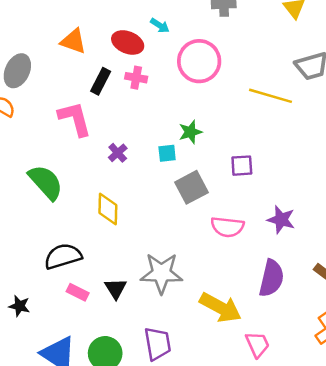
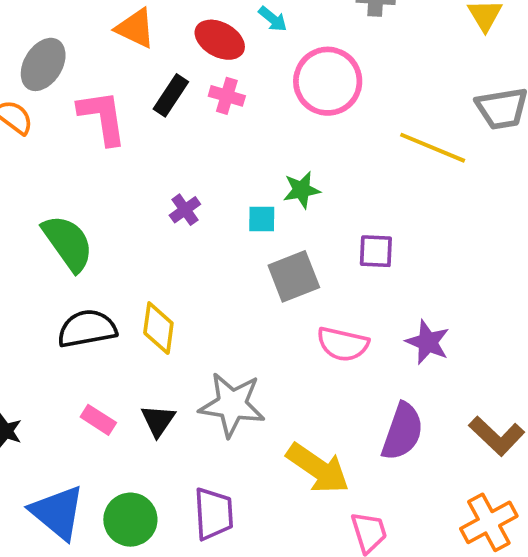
pink L-shape: (75, 119) -> (102, 117), moved
yellow diamond: (108, 209) -> (158, 328), moved
black semicircle: (63, 256) -> (87, 329), moved

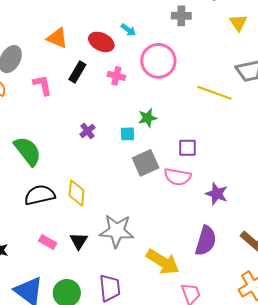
pink cross: (227, 96) -> (116, 76), moved
pink L-shape: (102, 117) -> (42, 85), size x0.7
pink semicircle: (343, 344) -> (178, 177), moved

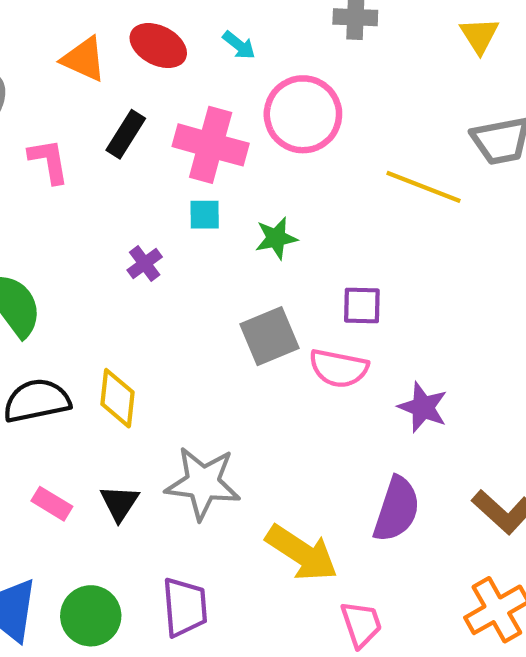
red ellipse: (101, 42) -> (158, 46), moved
pink cross: (116, 76) -> (211, 145), size x1.8
cyan square: (128, 134) -> (205, 215), moved

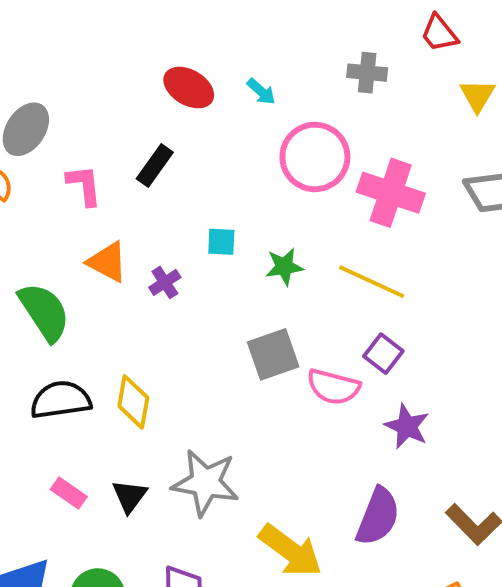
orange triangle: (84, 59) -> (107, 262), moved
pink cross: (211, 145) -> (391, 193), moved
yellow line: (424, 187) -> (372, 282), moved
purple square: (362, 306) -> (383, 354), moved, turned 33

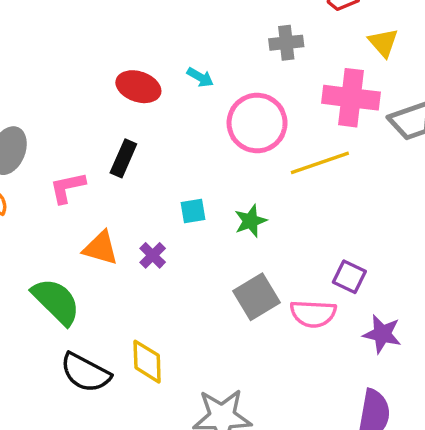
pink L-shape: (84, 185) -> (67, 188), turned -84
pink cross: (391, 193) -> (351, 98), moved
yellow line: (372, 282) -> (320, 163), moved, turned -32
black semicircle: (61, 400) -> (85, 373), turned -132

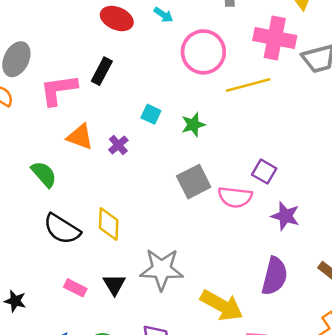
pink L-shape: (67, 188) -> (59, 90), size x1.4
cyan square: (193, 211) -> (151, 114), turned 30
green semicircle: (56, 301) -> (44, 174), size x0.7

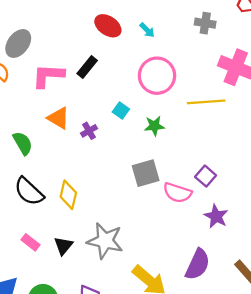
pink circle: (203, 52) -> (157, 76), moved

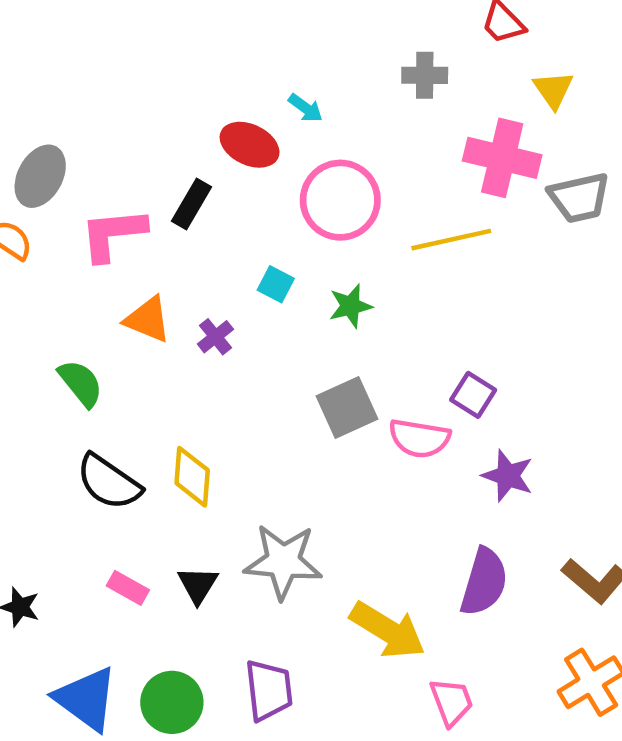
red ellipse: (108, 26) -> (250, 145), moved

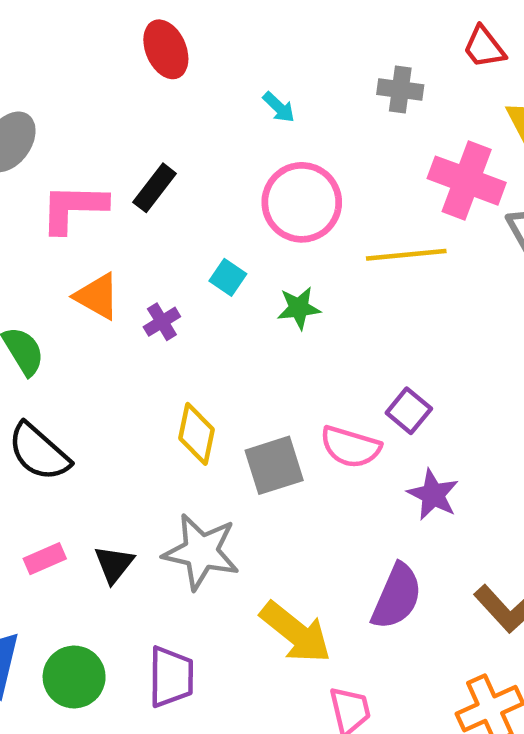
red ellipse: (250, 145) -> (166, 49), moved, turned 34
gray square: (347, 407) -> (274, 465), moved
yellow diamond: (192, 477) -> (196, 434), moved
pink rectangle: (128, 588) -> (45, 559), turned -60

